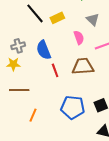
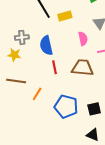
orange line: (33, 115) -> (37, 94), moved

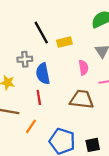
gray cross: (22, 37) -> (25, 59), moved
red line: (54, 67) -> (39, 97), moved

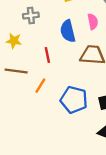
blue semicircle: (43, 74) -> (68, 31), moved

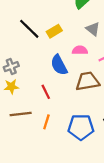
gray cross: (31, 16) -> (11, 67), moved
pink semicircle: (93, 22) -> (80, 50), turned -64

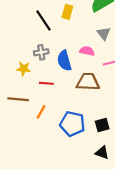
yellow rectangle: (54, 31) -> (67, 12), moved, turned -56
gray cross: (11, 67) -> (41, 52), moved
yellow star: (11, 87) -> (24, 69), moved
red line: (46, 92) -> (46, 83), turned -72

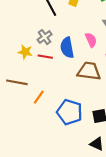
pink semicircle: (87, 51) -> (91, 40), turned 48
gray cross: (41, 52) -> (45, 37), turned -32
red line: (46, 83) -> (45, 57), moved

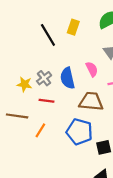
gray cross: (45, 37) -> (44, 78), moved
red line: (45, 57) -> (46, 101), moved
blue pentagon: (69, 112) -> (79, 132), moved

